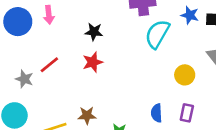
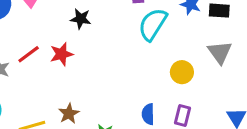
red star: (93, 62) -> (61, 54), moved
brown star: (87, 115) -> (69, 114), turned -30

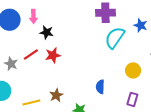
black star: (81, 19) -> (47, 32), moved
blue semicircle: (148, 114) -> (100, 87), moved

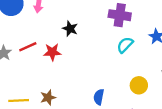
black star: (47, 32) -> (70, 29), moved
cyan semicircle: (115, 38) -> (125, 45), size x0.7

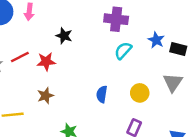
brown star: (48, 97) -> (45, 96), moved
blue semicircle: (99, 97) -> (102, 94), moved

